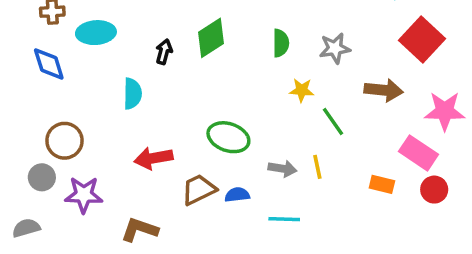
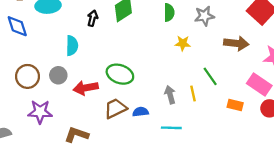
green line: (333, 122) -> (210, 76), moved
green ellipse: (228, 137) -> (120, 74), moved
gray arrow: (282, 169) -> (170, 95), turned -114
gray circle: (42, 177) -> (58, 75), moved

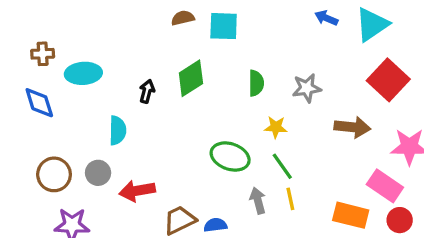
green ellipse: (120, 74) -> (230, 157), moved
green line: (210, 76) -> (282, 166), moved
orange rectangle: (235, 105) -> (351, 215), size x1.5

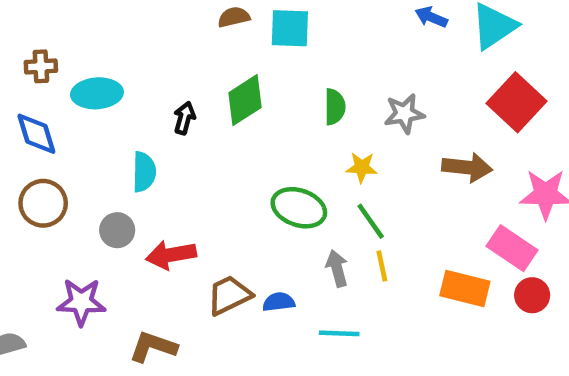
brown circle: (54, 174) -> (43, 203), moved

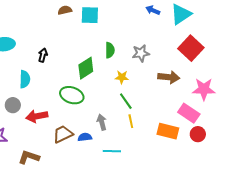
green diamond: (245, 100) -> (86, 68), moved
green ellipse: (299, 208) -> (72, 95), moved
gray arrow: (337, 268) -> (102, 122), moved

